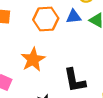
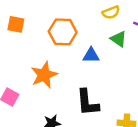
blue triangle: (74, 17) -> (91, 55), moved

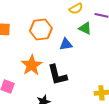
black L-shape: (88, 103) -> (57, 75), moved

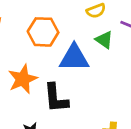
blue triangle: (66, 44) -> (74, 58), size x1.6

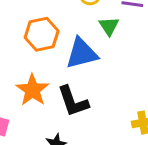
green triangle: (104, 40) -> (109, 26), turned 36

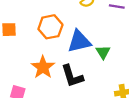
green triangle: (109, 26) -> (103, 52), moved

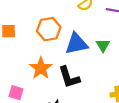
green triangle: (103, 52) -> (103, 45), moved

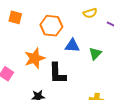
blue triangle: (76, 44) -> (72, 46), size x0.7

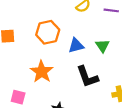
black L-shape: (57, 73) -> (87, 77), moved

